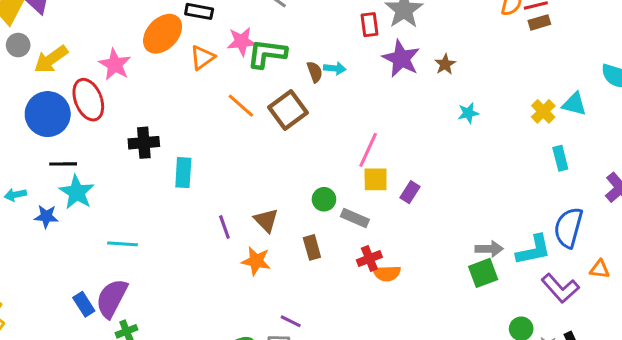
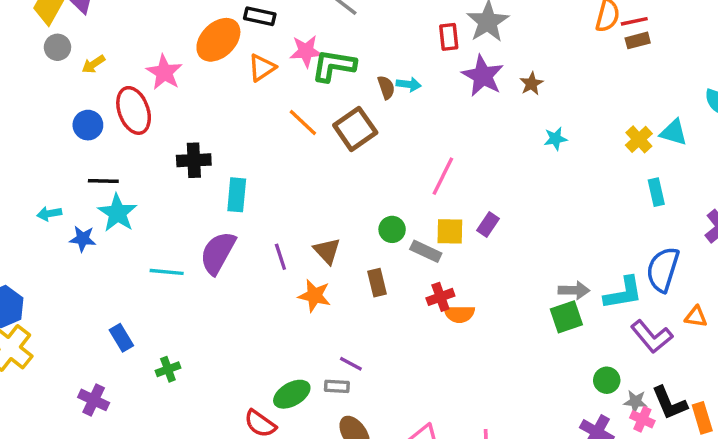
yellow arrow: (51, 59) -> (93, 64), size x0.6
blue circle: (48, 114) -> (88, 125), size x0.6
yellow square: (376, 179) -> (450, 231), moved
purple semicircle: (112, 298) -> (218, 253), moved

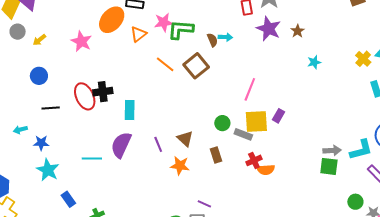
red ellipse: (134, 110) -> (85, 96), moved
cyan star: (117, 213) -> (48, 170), moved
yellow square: (450, 231) -> (256, 122), size x1.4
green square: (566, 317) -> (329, 166), turned 30

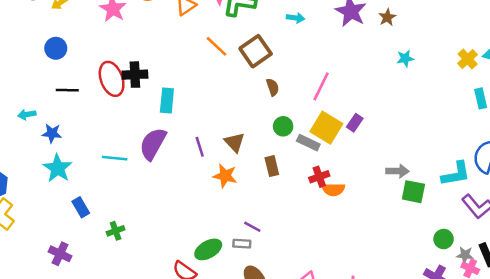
brown semicircle: (212, 40) -> (273, 87), moved
yellow square: (256, 122) -> (326, 128), turned 30
gray arrow: (332, 150) -> (397, 171), moved

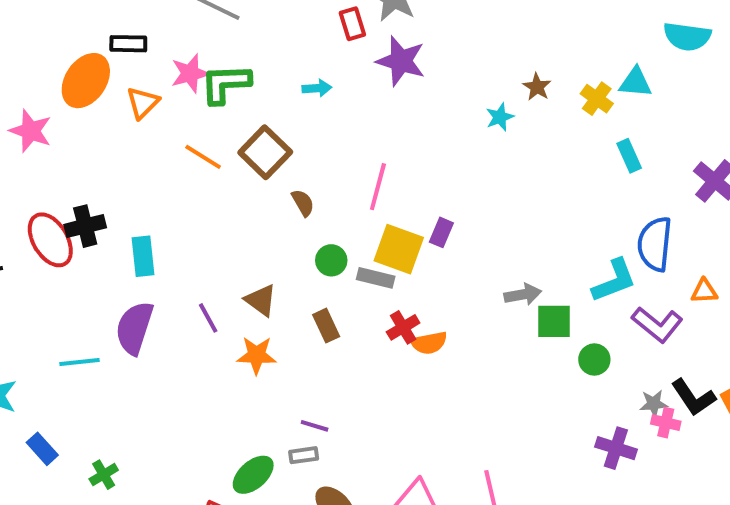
brown star: (387, 17) -> (537, 87), moved
green circle: (444, 239) -> (594, 359), moved

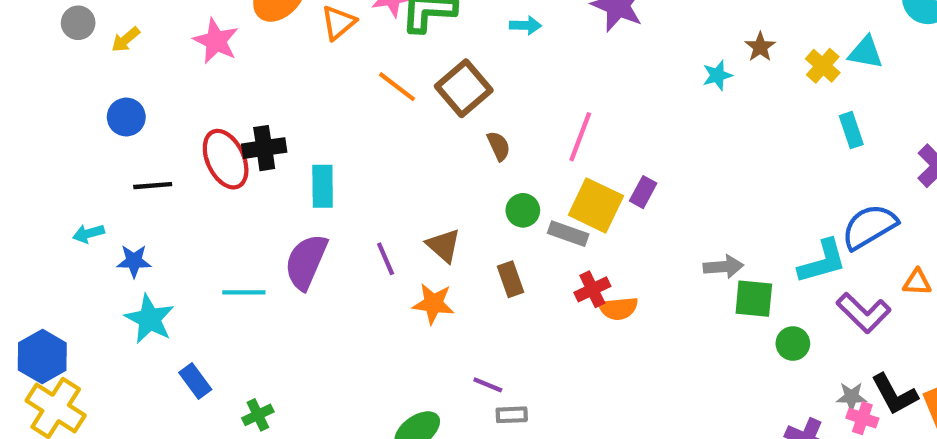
blue semicircle: (655, 244) -> (869, 227), turned 48
gray rectangle: (304, 455) -> (512, 415), moved

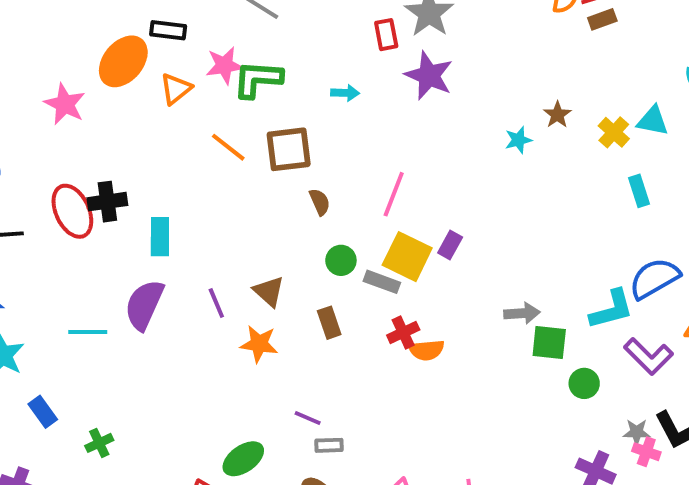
brown square: (464, 88) -> (289, 149), turned 33

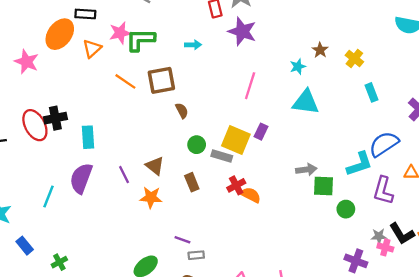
cyan triangle: (653, 121) -> (306, 102), moved, size x1.4
pink line: (394, 194) -> (250, 86), moved
cyan line: (88, 332) -> (48, 196), turned -65
orange semicircle: (426, 350) -> (251, 195), turned -144
purple L-shape: (648, 356) -> (383, 191), turned 64

